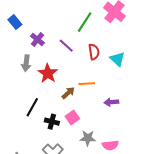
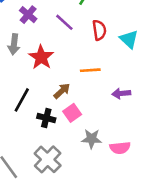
brown arrow: (68, 93) -> (62, 91), moved

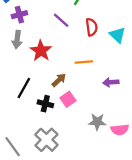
purple cross: (28, 15) -> (19, 15), moved, turned 35
gray star: (92, 139) -> (97, 122), moved
pink semicircle: (120, 148) -> (120, 130), moved

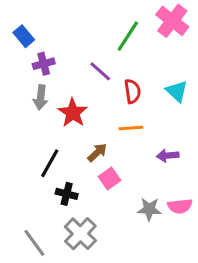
red semicircle: (92, 27) -> (132, 91), moved
black cross: (45, 104) -> (67, 194), moved
pink semicircle: (120, 130) -> (180, 206), moved

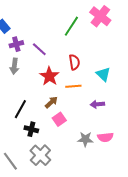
purple line: (100, 71) -> (39, 49), moved
cyan triangle: (177, 91) -> (103, 74), moved
red star: (73, 113) -> (49, 76), moved

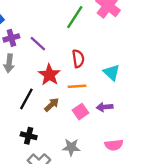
black line: (20, 109) -> (26, 99), moved
pink square: (59, 119) -> (80, 112), moved
gray star: (85, 139) -> (71, 147), moved

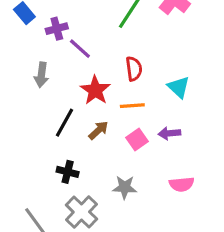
purple cross: (11, 38) -> (57, 29), moved

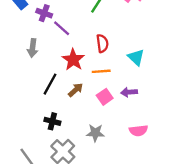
purple cross: (57, 29) -> (44, 13), turned 35

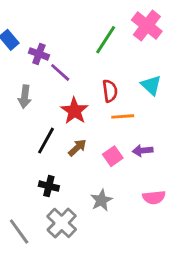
cyan triangle: (136, 57) -> (151, 85), moved
orange line: (101, 71) -> (123, 116), moved
gray star: (95, 133) -> (101, 200), turned -30

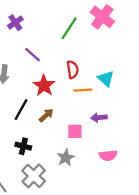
purple cross: (39, 54) -> (15, 23), moved, turned 35
cyan triangle: (151, 85) -> (106, 79), moved
pink square: (113, 156) -> (75, 131), moved, turned 35

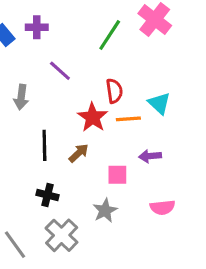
purple cross: (15, 23) -> (37, 27), turned 35
red star: (44, 86) -> (93, 117), moved
black line: (21, 110) -> (44, 145), turned -30

